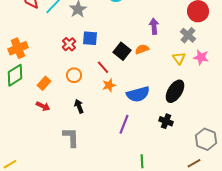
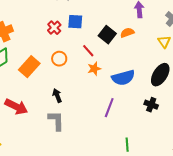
orange rectangle: (44, 83) -> (29, 67), size x1.5
red arrow: (43, 106) -> (16, 107), moved, size x1.6
black arrow: (79, 106) -> (57, 96), moved

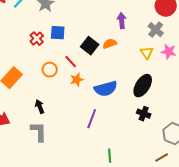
orange circle: (59, 59) -> (50, 70), moved
black cross: (151, 105) -> (144, 114), moved

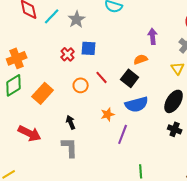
black square: (90, 46) -> (130, 78), moved
orange star: (77, 80) -> (108, 114), moved

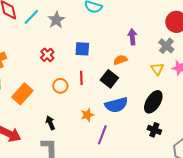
blue square: (89, 48) -> (82, 49), moved
red line: (102, 77) -> (81, 78), turned 40

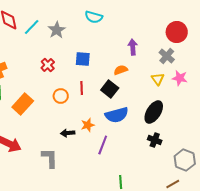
black arrow: (50, 123) -> (68, 133), moved, turned -72

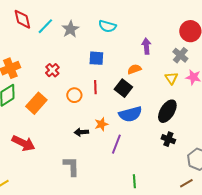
cyan semicircle: (94, 17) -> (107, 26), moved
red cross: (48, 65) -> (52, 70), moved
gray L-shape: (50, 158) -> (71, 166), moved

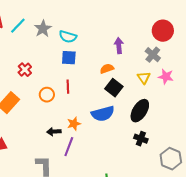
cyan semicircle: (107, 26) -> (68, 37), moved
black square: (123, 88) -> (114, 88), moved
purple line: (116, 144) -> (69, 147), moved

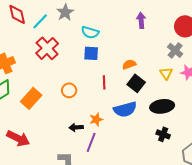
gray star: (43, 29) -> (65, 12), moved
purple arrow: (119, 46) -> (141, 20), moved
red cross: (25, 70) -> (47, 48), moved, size x1.6
red line: (68, 87) -> (104, 82), moved
black ellipse: (140, 111) -> (162, 106), turned 50

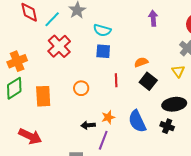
orange rectangle: (31, 98) -> (43, 96), turned -45
blue semicircle: (125, 109) -> (137, 121), moved, turned 80
black cross: (163, 134) -> (167, 126), moved

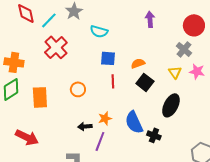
blue square: (103, 51) -> (108, 58), moved
orange cross: (17, 61) -> (14, 62), turned 30
black ellipse: (174, 104) -> (171, 105), turned -55
black cross: (167, 126) -> (154, 135), moved

